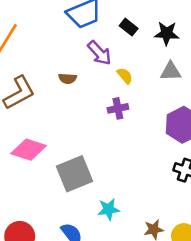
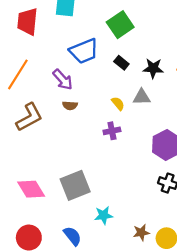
purple arrow: (99, 53) -> (63, 80), moved
gray triangle: (171, 71) -> (142, 97), moved
pink diamond: (29, 150) -> (31, 189), moved, turned 40

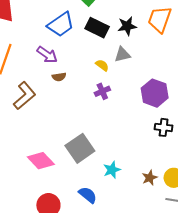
black rectangle: (121, 63) -> (97, 28), size x1.6

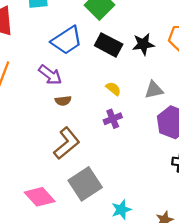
gray triangle: (122, 55) -> (154, 90), moved
brown L-shape: (24, 96) -> (67, 143), moved

